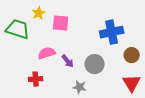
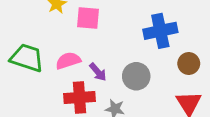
green trapezoid: (18, 29) -> (27, 58), moved
red cross: (36, 79) -> (79, 98), moved, size x1.5

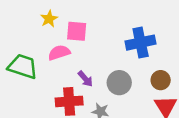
pink semicircle: (68, 61) -> (59, 53), moved
brown circle: (189, 63) -> (161, 80), moved

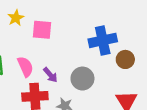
pink semicircle: (59, 53) -> (25, 67), moved, turned 84
brown circle: (161, 80) -> (125, 59), moved

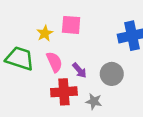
yellow star: (16, 18) -> (45, 33), moved

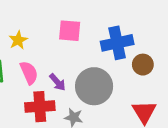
pink square: (71, 25) -> (70, 31), moved
gray circle: (112, 74) -> (94, 86), size x1.4

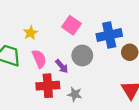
pink square: (70, 31) -> (71, 25), turned 30
gray circle: (94, 86) -> (82, 55), moved, size x0.7

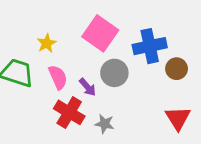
pink square: (71, 25) -> (100, 33), size x1.4
red cross: (48, 86) -> (69, 112), turned 35

